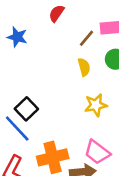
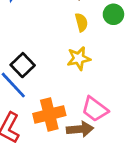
yellow star: (96, 105) -> (79, 58), moved

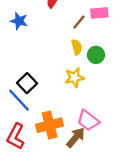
green circle: (113, 14) -> (96, 55), moved
brown arrow: (80, 129) -> (76, 137), turned -45

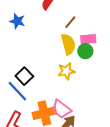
pink rectangle: (99, 13) -> (88, 39), moved
yellow semicircle: (77, 47) -> (68, 44), size x1.5
pink trapezoid: (88, 121) -> (61, 109), moved

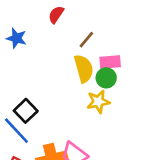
yellow star: (66, 71) -> (98, 102), moved

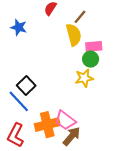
brown line: (86, 40) -> (80, 17), moved
yellow semicircle: (84, 69) -> (74, 35), moved

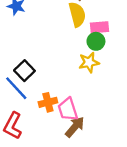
pink trapezoid: (65, 120) -> (68, 109), turned 35
orange cross: (47, 125) -> (48, 102), moved, size x0.7

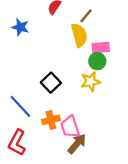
black square: (24, 71) -> (51, 83), moved

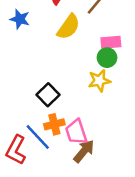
yellow semicircle: (79, 35) -> (69, 27), moved, turned 50
black square: (51, 83) -> (48, 95), moved
blue line: (20, 106) -> (38, 137), moved

